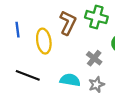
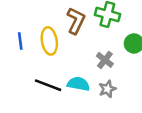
blue line: (18, 30) -> (20, 41), moved
black line: (28, 75) -> (48, 85), moved

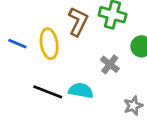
blue line: (20, 41) -> (17, 44), turned -60
gray star: (107, 89) -> (133, 106), moved

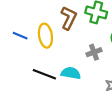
gray cross: (110, 64) -> (94, 52), turned 32

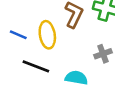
black line: (44, 74) -> (36, 66), moved

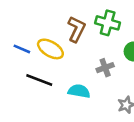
yellow ellipse: (47, 35) -> (50, 49), turned -50

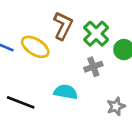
green cross: (108, 23) -> (96, 34), moved, turned 30
black line: (39, 80) -> (21, 102), moved

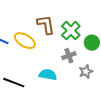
brown L-shape: (63, 26) -> (46, 25), turned -35
gray star: (116, 106) -> (86, 72), moved

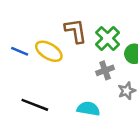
cyan semicircle: (48, 75) -> (88, 109), moved

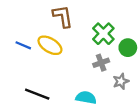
brown L-shape: (76, 31) -> (63, 16), moved

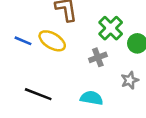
gray cross: (101, 63) -> (98, 57), moved

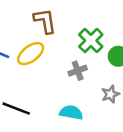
yellow ellipse: (52, 41) -> (31, 54), turned -68

